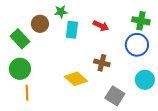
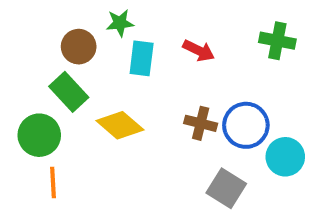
green rectangle: (20, 39) -> (69, 92), moved
blue circle: (137, 45) -> (246, 125), moved
yellow diamond: (76, 79) -> (120, 125), moved

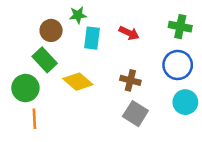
blue circle: (246, 125) -> (178, 65), moved
gray square: (226, 188) -> (135, 114), moved

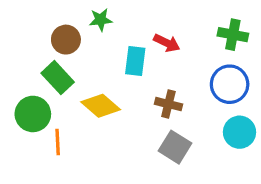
cyan rectangle: (92, 38) -> (135, 61), moved
orange line: (34, 119) -> (58, 142), moved

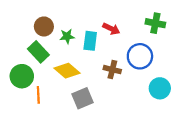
green star: (101, 20) -> (67, 36), moved
blue circle: (230, 84) -> (140, 56), moved
gray square: (175, 147) -> (83, 98), moved, turned 35

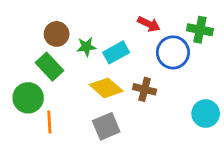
red arrow: (111, 29) -> (149, 24), moved
cyan rectangle: (90, 41) -> (116, 52), turned 54
blue circle: (140, 56) -> (173, 52), moved
yellow diamond: (67, 71) -> (106, 88), moved

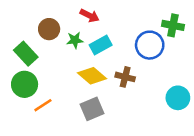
red arrow: (149, 24) -> (90, 16), moved
green rectangle: (49, 67) -> (26, 54), moved
orange line: (49, 122) -> (43, 105), turned 60

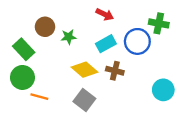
red arrow: (90, 16) -> (105, 14), moved
cyan rectangle: (101, 45) -> (106, 44), moved
orange line: (43, 105) -> (39, 97), turned 48
gray square: (92, 109) -> (84, 100), turned -30

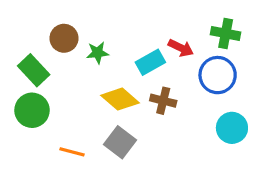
red arrow: (105, 14) -> (181, 48), moved
blue circle: (137, 41) -> (218, 75), moved
orange line: (39, 97) -> (72, 152), moved

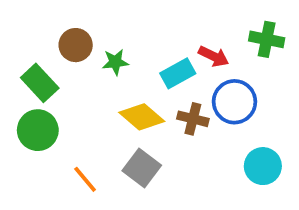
blue circle: (218, 75) -> (234, 102), moved
cyan circle: (232, 128) -> (263, 166), moved
orange line: (72, 152) -> (85, 179), turned 35

